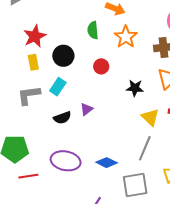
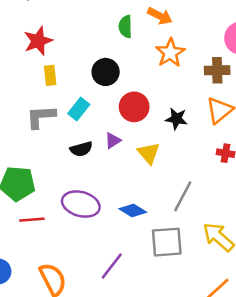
green semicircle: (93, 30) -> (125, 27), moved
red star: (35, 36) -> (38, 41), moved
black circle: (63, 56) -> (106, 72), moved
red circle: (101, 66) -> (134, 107), moved, size x1.5
yellow triangle: (150, 117) -> (149, 153), moved

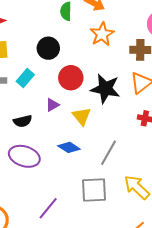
black star: (176, 119) -> (105, 89), size x1.6
black semicircle: (81, 149) -> (23, 121), moved
blue diamond: (133, 210) -> (69, 147), moved

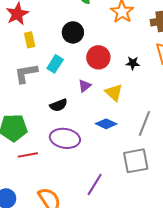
black star: (105, 89) -> (133, 63), size x0.5

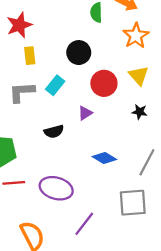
black star: (133, 63) -> (140, 112), moved
yellow triangle: (114, 93) -> (139, 75), moved
purple ellipse: (65, 138) -> (56, 188), moved

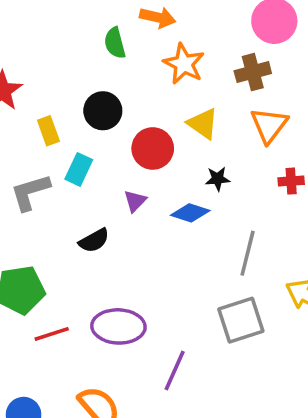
yellow rectangle: (30, 56) -> (48, 131), moved
blue diamond: (104, 158) -> (190, 213), moved

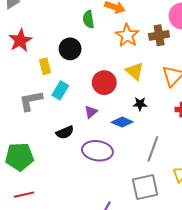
brown cross: (253, 72) -> (159, 35), moved
black circle: (103, 111) -> (70, 49), moved
purple ellipse: (118, 326) -> (97, 151), moved
red line: (52, 334) -> (24, 195), moved

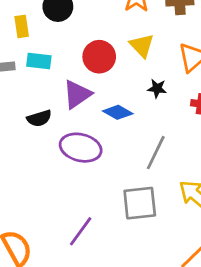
cyan rectangle: (60, 90) -> (39, 61), turned 60
black star: (140, 104) -> (157, 88), moved
purple triangle: (91, 112) -> (77, 94), size x1.6

